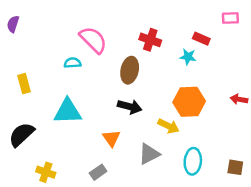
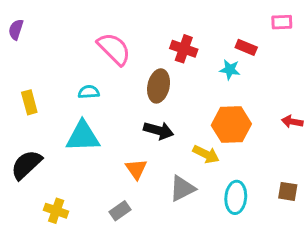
cyan semicircle: (73, 63) -> (89, 92), moved
brown square: (235, 167) -> (288, 191), moved

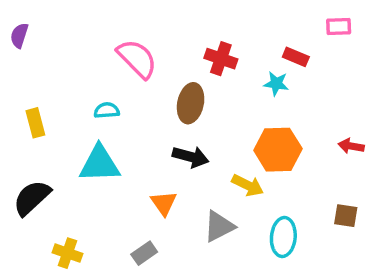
brown square: (288, 191) -> (346, 216), moved

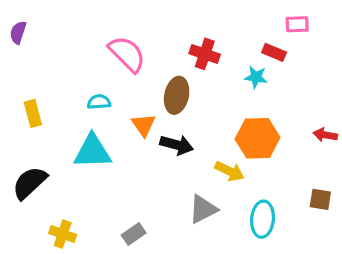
pink rectangle: (339, 27) -> (297, 24), moved
orange triangle: (164, 203) -> (144, 125), moved

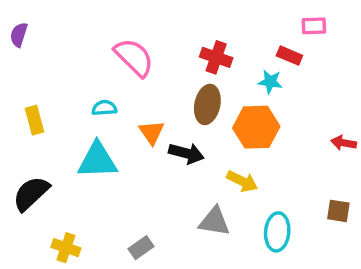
brown ellipse: (177, 95) -> (207, 104), moved
orange hexagon: (258, 138) -> (256, 127), moved
gray triangle: (203, 209) -> (214, 221), turned 36

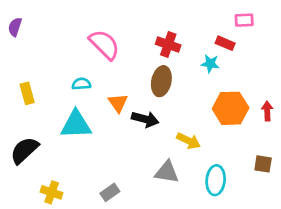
orange hexagon: (256, 127) -> (231, 108), moved
red arrow: (344, 143) -> (267, 111), turned 78

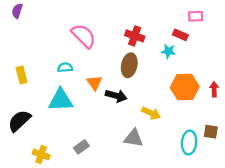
purple semicircle: (15, 27) -> (17, 11), moved
cyan ellipse: (216, 180) -> (189, 143), moved
gray rectangle: (110, 192) -> (81, 147), moved

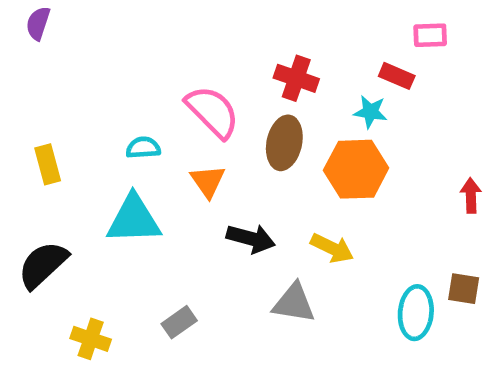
pink semicircle: (84, 36) -> (213, 112), moved
orange hexagon: (185, 87) -> (356, 169), moved
black arrow: (116, 96) -> (251, 238), moved

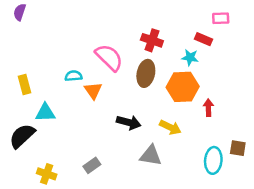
orange triangle: (208, 181) -> (93, 91), moved
red arrow: (471, 195) -> (208, 108), moved
cyan triangle: (134, 219) -> (45, 113), moved, size x0.7

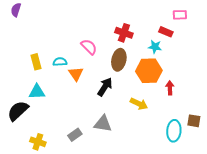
pink semicircle: (109, 57) -> (89, 47), size x0.7
yellow rectangle: (25, 84) -> (36, 62), moved
black arrow: (129, 122) -> (105, 87), moved, turned -72
gray triangle: (151, 156) -> (103, 124), moved

